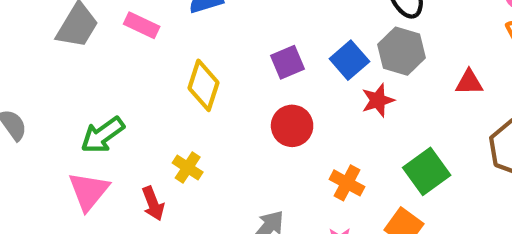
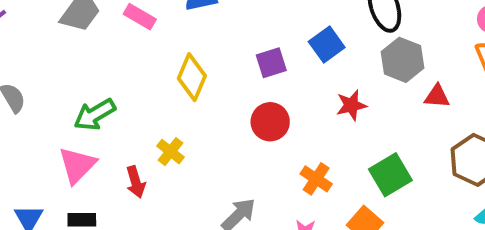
gray hexagon: (402, 51) -> (403, 60), moved
blue square: (349, 60) -> (327, 44), moved

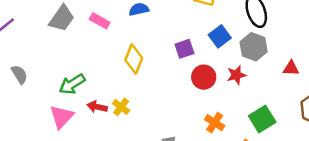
gray hexagon: (403, 60) -> (254, 47), moved
red circle: (270, 122) -> (204, 77), moved
red arrow: (136, 182) -> (97, 107), moved, turned 120

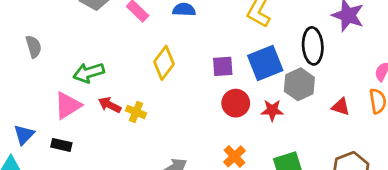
blue square: (220, 36) -> (265, 63), size x1.4
red triangle: (291, 68) -> (341, 107), moved
yellow cross: (121, 107) -> (136, 112), turned -30

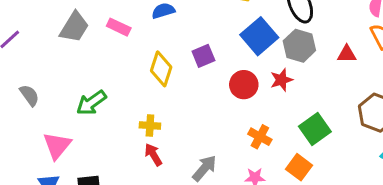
purple square: (223, 66) -> (203, 56), moved
pink triangle: (68, 105) -> (57, 145), moved
red arrow: (110, 105) -> (153, 155), moved, turned 50

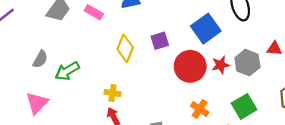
gray hexagon: (299, 46) -> (247, 63), moved
red circle: (244, 85) -> (190, 66), size x1.4
gray semicircle: (29, 95) -> (40, 59), moved, turned 60

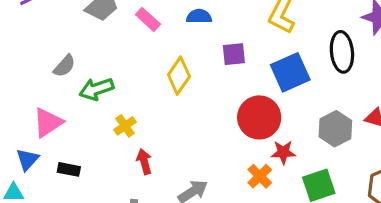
purple square: (160, 41) -> (234, 54), moved
red star: (221, 65) -> (283, 152), moved
yellow cross: (113, 93) -> (125, 126), moved, turned 35

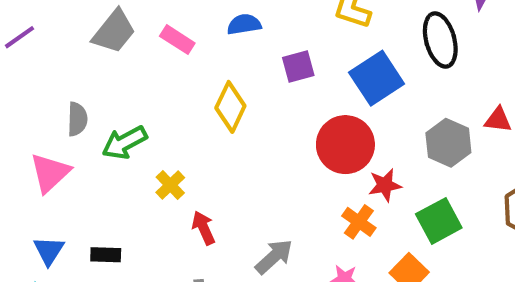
gray semicircle: (64, 66) -> (77, 119), turned -30
pink triangle: (48, 122) -> (50, 173), moved

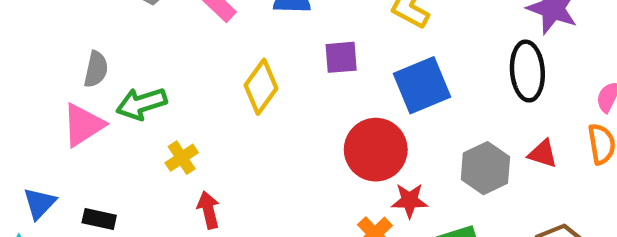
black ellipse: (440, 40) -> (527, 71), moved
pink triangle: (50, 173) -> (83, 125), moved

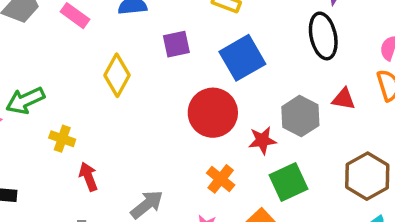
yellow cross: (182, 158) -> (62, 139), turned -30
red star: (410, 201) -> (262, 140), moved

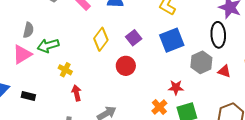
purple square: (176, 44) -> (134, 38), moved, turned -35
red circle: (213, 113) -> (126, 66), moved, size x0.7
gray hexagon: (300, 116) -> (201, 62), moved
orange cross: (221, 179) -> (159, 107), moved

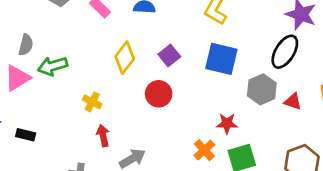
black ellipse: (218, 35) -> (285, 52), turned 35
blue square: (172, 40) -> (221, 59), turned 35
yellow cross: (65, 70) -> (92, 102), moved
red arrow: (77, 93) -> (103, 136), moved

